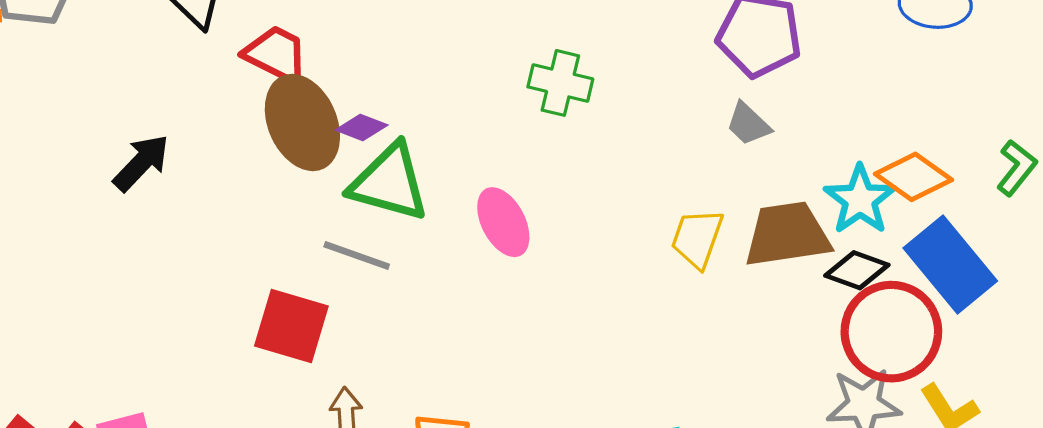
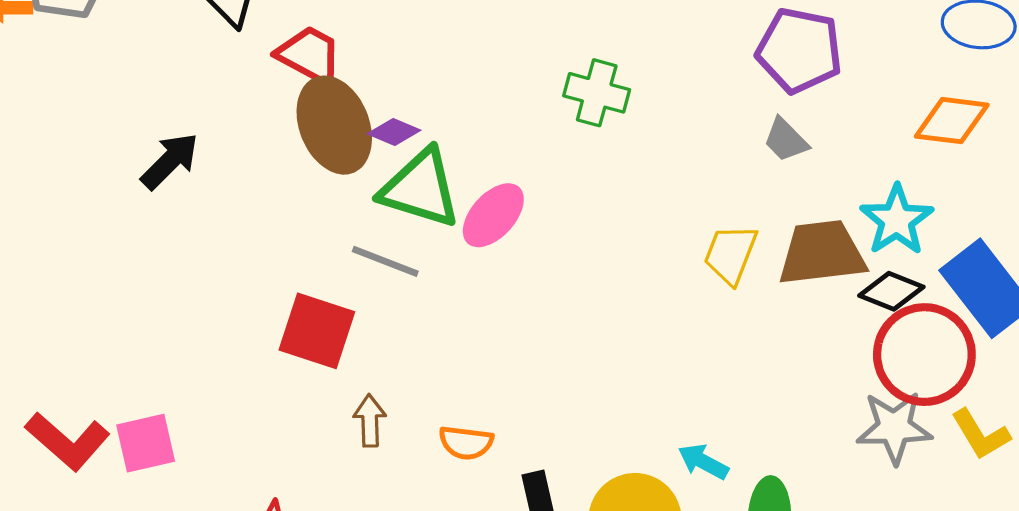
orange diamond: (914, 177) -> (952, 121), moved, turned -30
pink ellipse: (503, 222) -> (493, 215), moved, turned 68

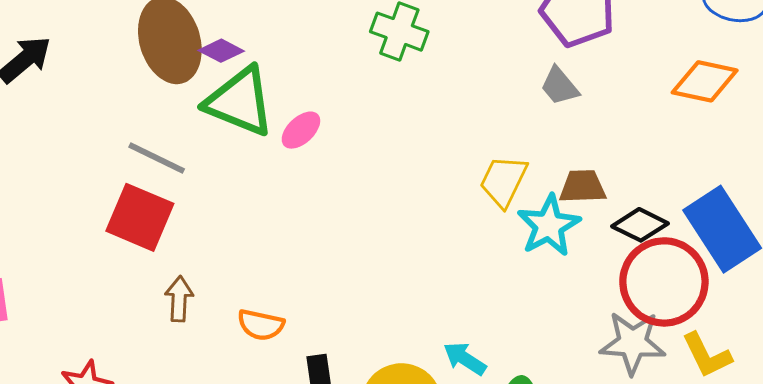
pink ellipse: (493, 215) -> (301, 130), size x0.7
cyan star: (897, 220) -> (549, 226), moved
brown trapezoid: (822, 253) -> (583, 187), size x0.6
gray line: (385, 261) -> (157, 158), moved

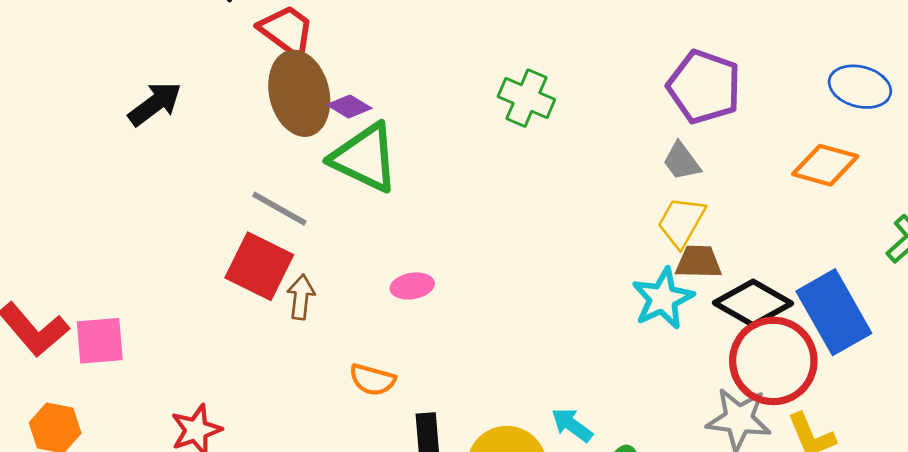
pink ellipse: (301, 130) -> (412, 286), moved, turned 30
yellow trapezoid: (503, 181) -> (681, 222), moved
black diamond: (640, 225) -> (753, 303), size x1.4
brown arrow: (179, 299) -> (301, 297), moved

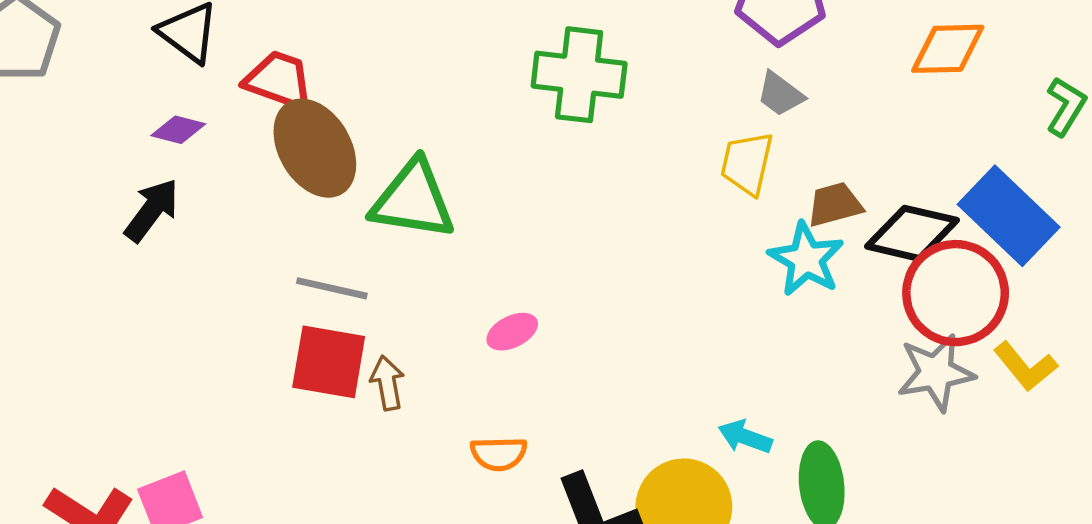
green cross: (526, 98) -> (579, 75), size x1.4
purple diamond: (349, 106) -> (178, 130), moved
yellow trapezoid: (681, 222) -> (747, 163), moved

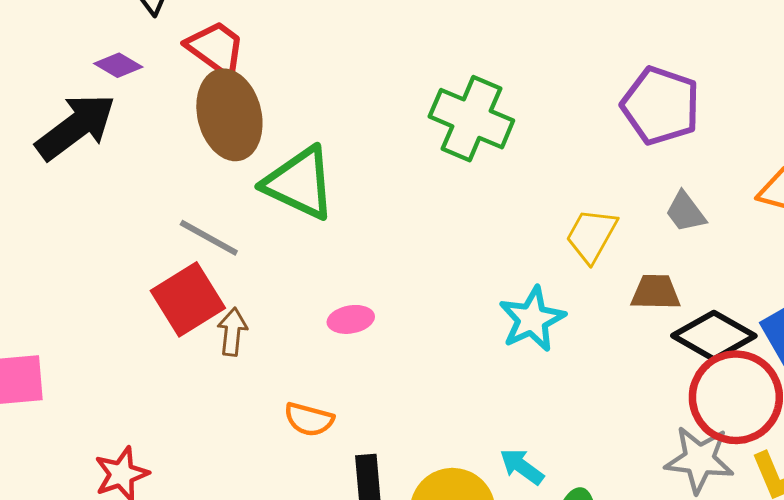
gray trapezoid: (780, 94) -> (685, 212), moved
black arrow: (152, 210) -> (76, 127), size x1.4
cyan star: (806, 259) -> (532, 319), moved
red square: (329, 362) -> (188, 299), turned 32

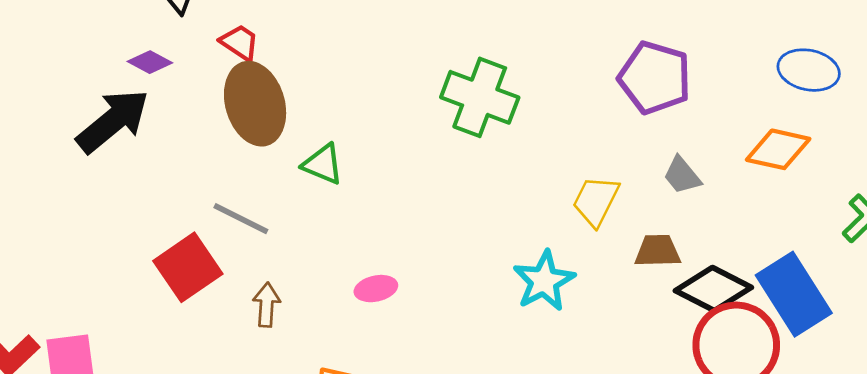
red trapezoid: (216, 48) -> (240, 43), size x0.7
green triangle: (300, 183) -> (323, 164), size x0.6
red square: (188, 299) -> (188, 267), moved

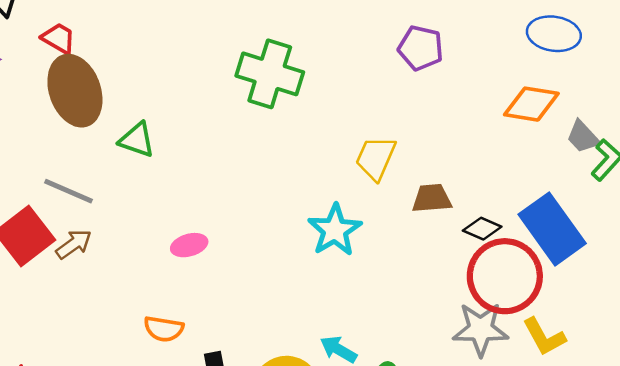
purple pentagon: (655, 78) -> (421, 48), size x0.7
gray trapezoid: (682, 175) -> (583, 137), moved
black diamond: (713, 289) -> (482, 229), size x0.6
brown arrow: (267, 305) -> (74, 244), moved, turned 54

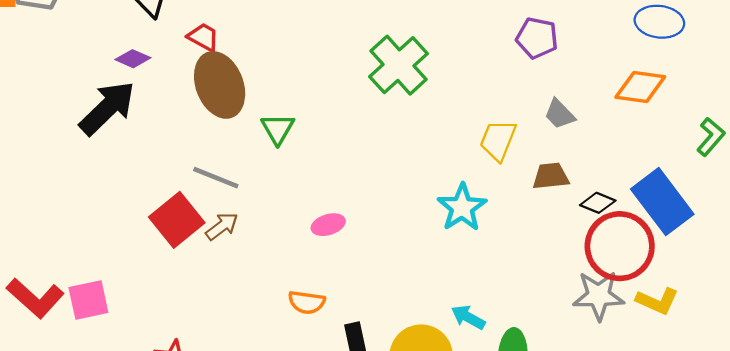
green cross: (270, 74) -> (399, 65), turned 32
gray trapezoid: (583, 137) -> (560, 114), moved
green triangle: (137, 140) -> (278, 129), turned 42
yellow L-shape: (544, 337) -> (657, 301), turned -36

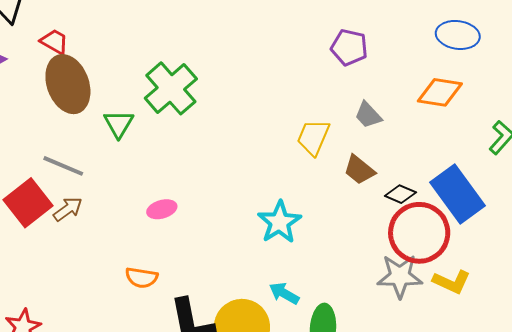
green cross: (399, 65) -> (171, 88), moved
brown trapezoid: (551, 176) -> (359, 170), turned -136
cyan star: (462, 207) -> (279, 222), moved

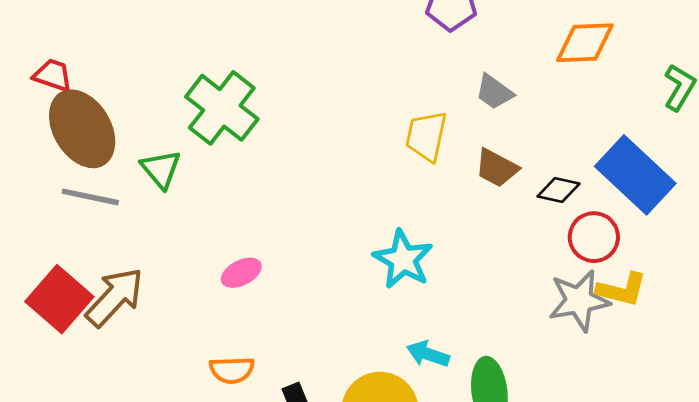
gray line: (63, 166) -> (90, 197), moved
brown arrow: (68, 209) -> (115, 297), size x1.6
red circle: (419, 233) -> (594, 237), size x0.6
yellow L-shape: (452, 282) -> (622, 290), moved

